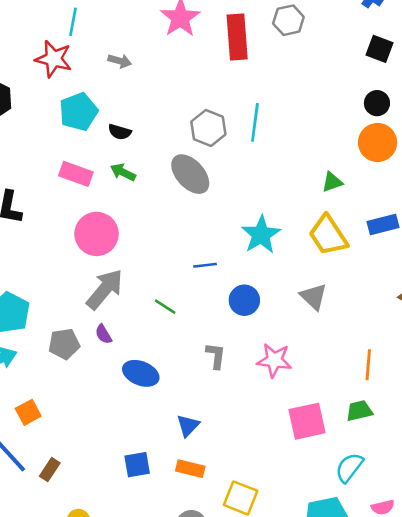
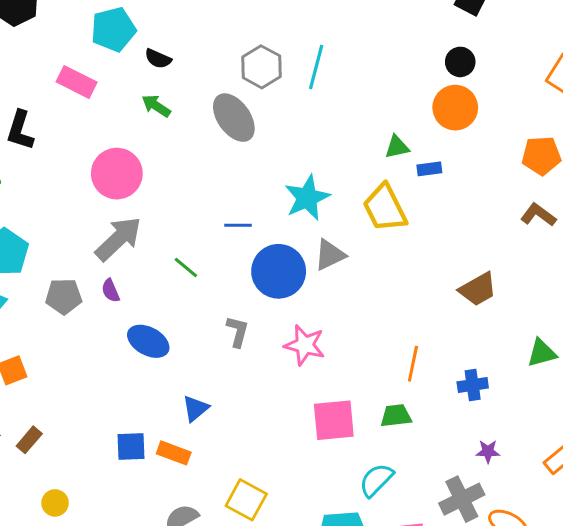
pink rectangle: (76, 174) -> (77, 82), moved
blue rectangle: (383, 225) -> (429, 169), moved, size x0.7
gray triangle: (314, 297) -> (330, 255), moved, turned 44
blue circle: (244, 300) -> (279, 271), size x1.5
orange rectangle: (190, 469) -> (174, 453), moved

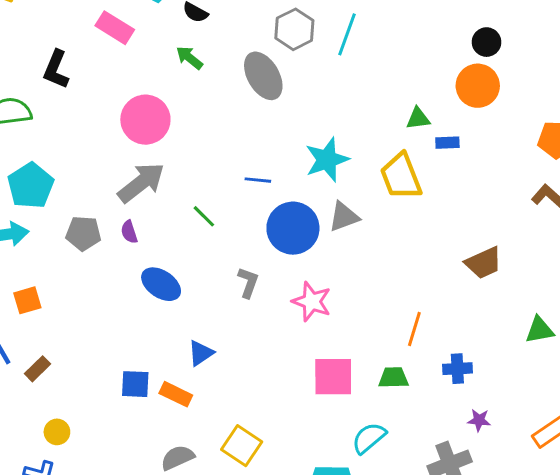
blue cross: (473, 385) -> (457, 369), moved

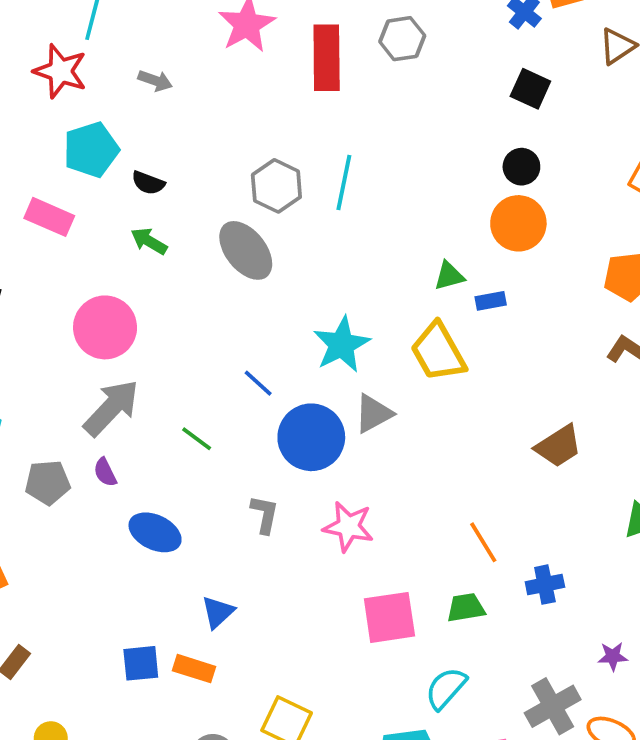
blue line: (258, 180) -> (258, 383), turned 45
orange line: (414, 329) -> (483, 542), turned -40
purple star: (479, 420) -> (613, 656), moved

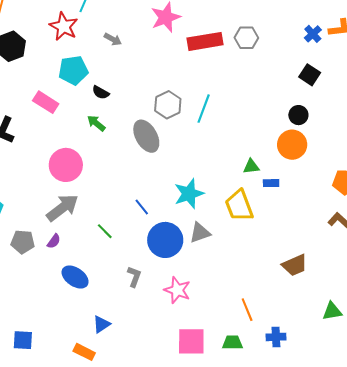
red rectangle: (327, 58) -> (205, 41), turned 72
purple semicircle: (105, 472) -> (54, 241), turned -126
blue square: (141, 663) -> (23, 340), moved

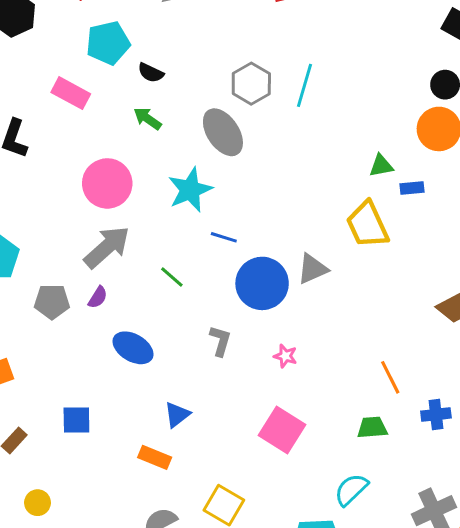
cyan star: (189, 194) -> (190, 190), moved
blue line: (142, 207) -> (224, 237), turned -30
pink star: (177, 290) -> (285, 356), size x0.6
blue square: (23, 340) -> (76, 420), moved
pink square: (191, 341) -> (282, 430), moved, turned 36

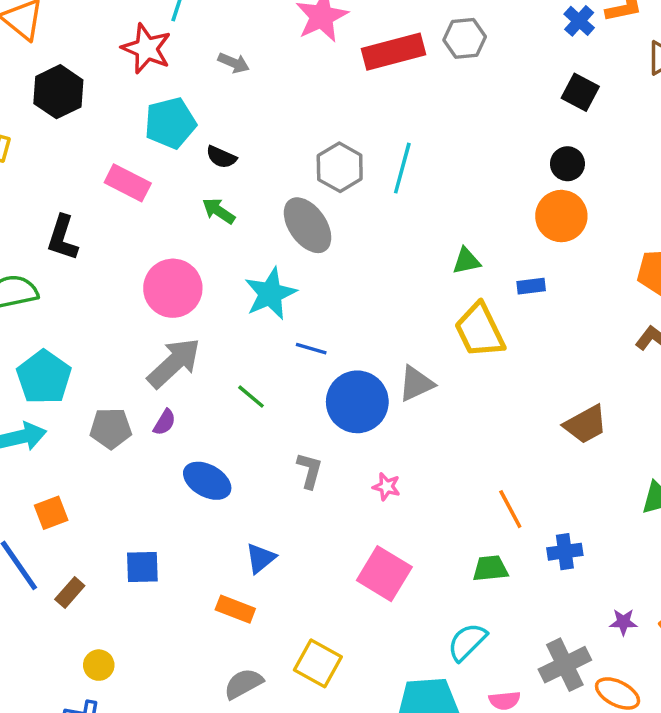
green triangle: (381, 166) -> (466, 261), moved

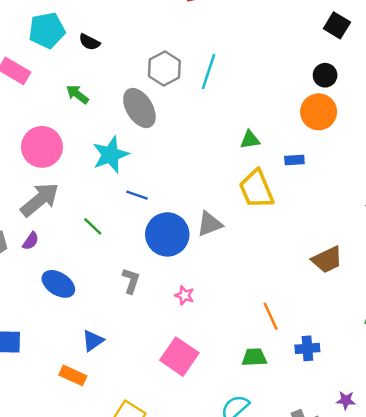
black semicircle: (221, 157) -> (89, 42), moved

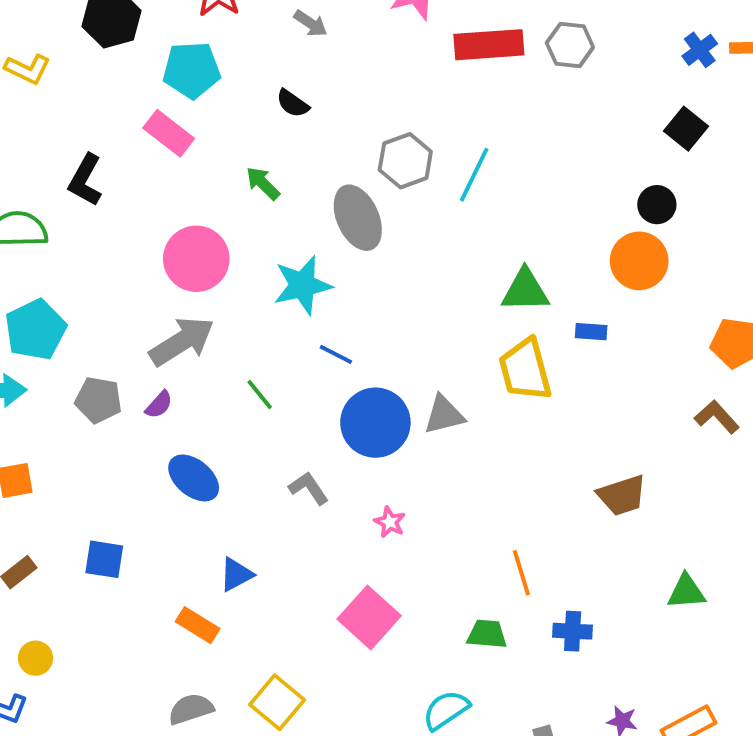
cyan pentagon: (47, 30) -> (192, 70), moved
green triangle: (250, 140) -> (525, 290), size x1.5
gray L-shape: (131, 281) -> (309, 488), turned -60

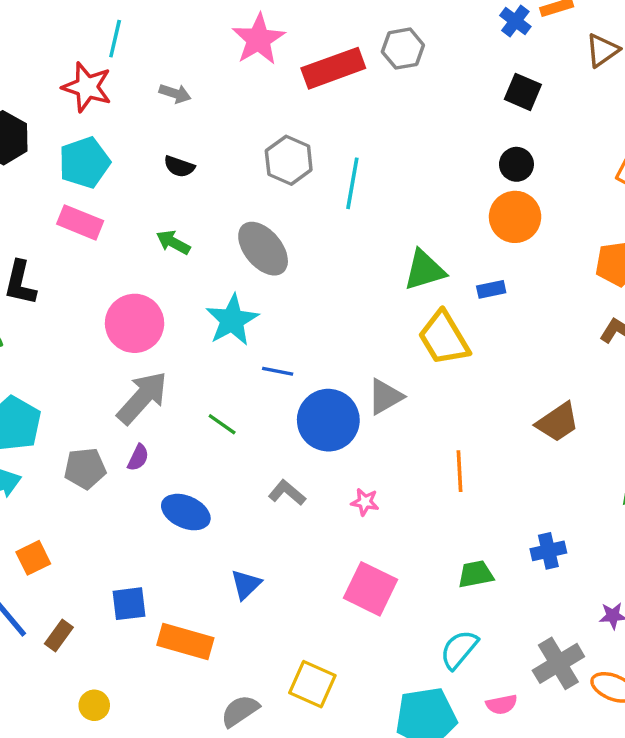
gray hexagon: (405, 161) -> (289, 160), moved
orange line: (521, 573) -> (460, 471), moved, turned 30
orange rectangle: (198, 625) -> (185, 641), moved, size x1.4

